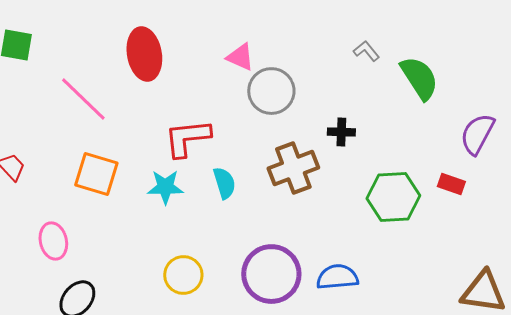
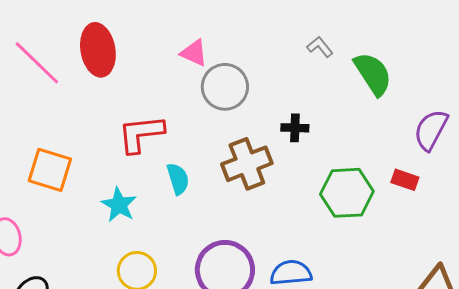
pink line: (83, 99) -> (37, 63), moved
cyan star: (165, 187) -> (119, 205), moved, turned 30

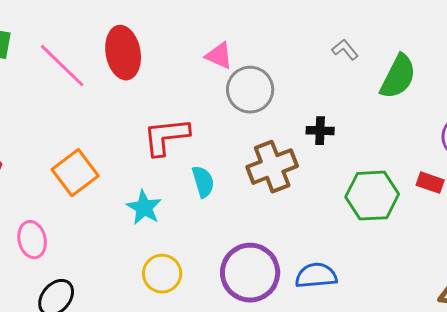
green semicircle: (373, 74) -> (398, 77), turned 60
orange square: (50, 170) -> (75, 173), turned 36

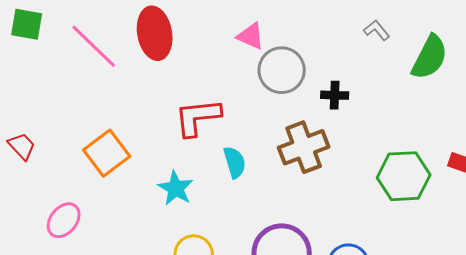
black cross: (320, 131) -> (335, 95), moved
pink ellipse: (32, 240) -> (64, 220), turned 51

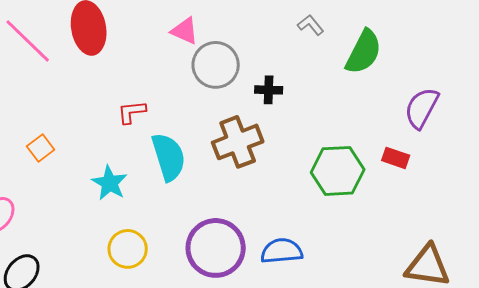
red L-shape: (198, 117) -> (132, 112), size x0.6
orange square: (107, 153) -> (41, 148), size x0.6
cyan semicircle: (235, 162) -> (169, 157), size x1.5

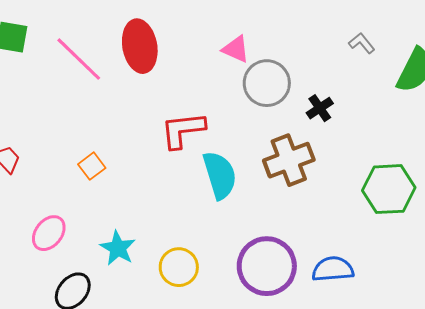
black cross: (269, 90) -> (320, 108), turned -36
red L-shape: (132, 112) -> (183, 130), size x1.6
cyan star: (110, 183) -> (118, 248), moved

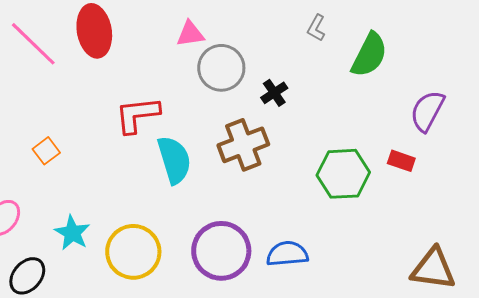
gray L-shape: (362, 43) -> (316, 28), turned -112
pink triangle: (236, 49) -> (190, 34), turned -32
yellow circle: (179, 267) -> (133, 252), size x1.4

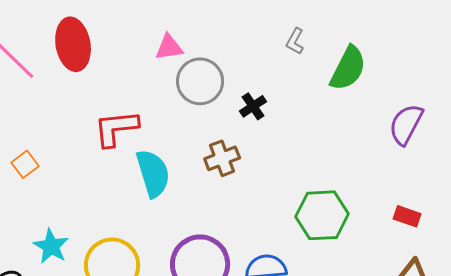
brown cross: (243, 145) -> (222, 158), size x0.7
red rectangle: (401, 161) -> (407, 216), moved
green hexagon: (343, 174) -> (322, 215), moved

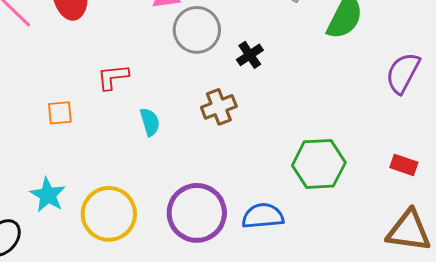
red L-shape: (116, 128) -> (113, 77), size x0.7
orange square: (25, 164) -> (60, 113), moved, turned 32
cyan semicircle: (153, 173) -> (150, 122), size x0.6

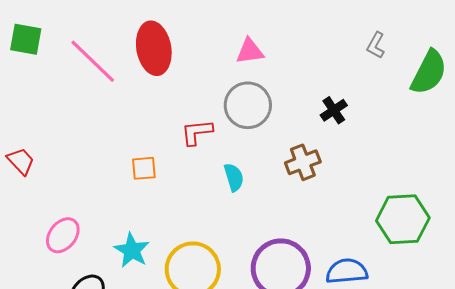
gray circle: (197, 30) -> (248, 105), moved

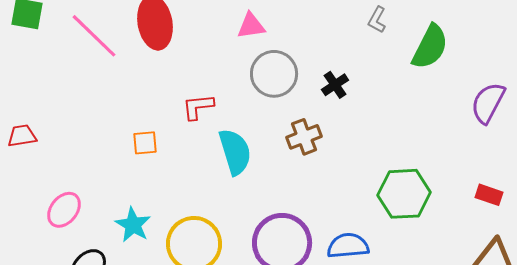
gray circle: (248, 105) -> (274, 74), moved
red trapezoid: (21, 161) -> (22, 136), turned -56
cyan semicircle: (234, 177) -> (235, 152), size x1.6

